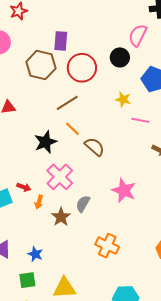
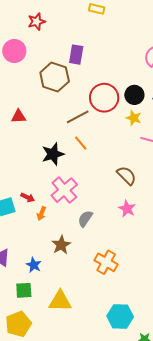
black circle: (120, 57) -> (134, 95), moved
red circle: (82, 68) -> (104, 98), moved
brown semicircle: (94, 147) -> (126, 176), moved
pink star: (124, 190) -> (127, 209), size x0.7
brown star: (61, 217) -> (61, 245), moved

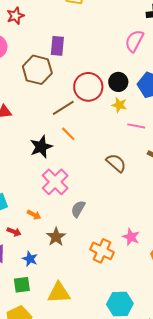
red arrow: (28, 197) -> (14, 232), moved
pink star: (127, 209) -> (131, 237), moved
orange arrow: (41, 213) -> (34, 215), moved, turned -80

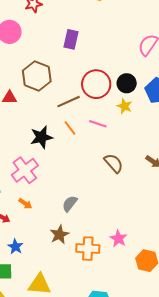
brown hexagon: (37, 70) -> (37, 76), moved
pink line: (136, 126) -> (98, 124), moved
pink cross: (55, 182) -> (25, 170), moved
brown star: (56, 237) -> (59, 235), moved
orange cross: (102, 251) -> (88, 249), turned -30

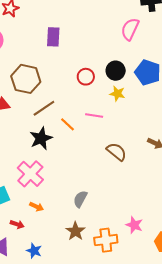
red circle: (96, 84) -> (86, 77), size x0.6
brown line: (69, 102) -> (44, 108), moved

